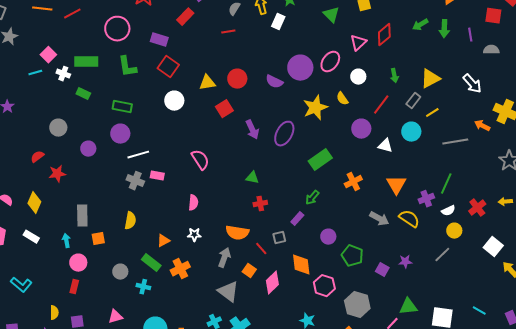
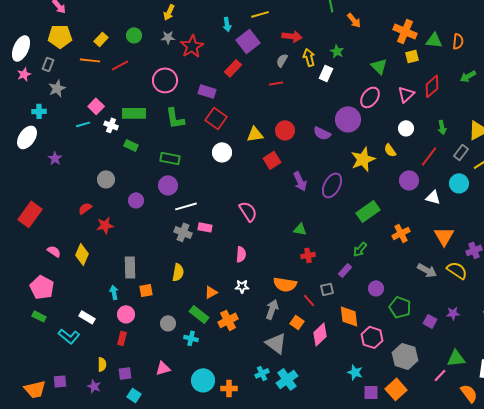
pink ellipse: (330, 62) -> (370, 97), moved
white rectangle: (31, 237) -> (87, 317), moved

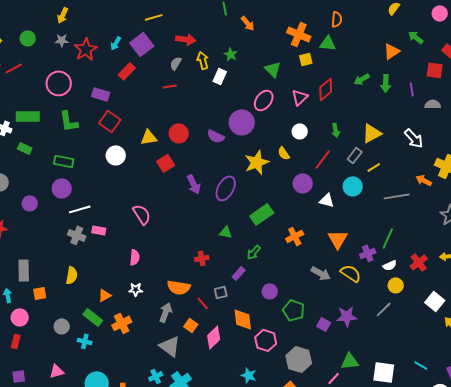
cyan arrow: (227, 24) -> (116, 43), moved, turned 40
orange semicircle: (458, 41) -> (337, 19), moved
green triangle: (300, 229) -> (226, 232), moved
purple star: (453, 313) -> (347, 316), size x1.5

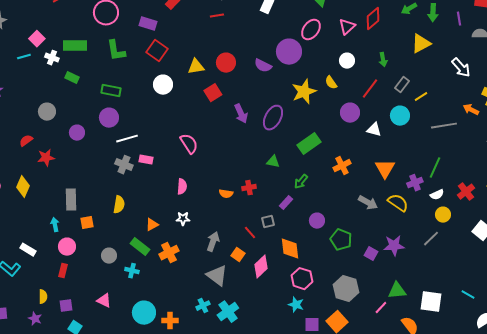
yellow triangle: (372, 133) -> (421, 44), moved
orange semicircle: (179, 287) -> (226, 194), moved, size x0.6
pink hexagon: (266, 340) -> (302, 279), moved
pink triangle: (57, 371) -> (104, 301), turned 42

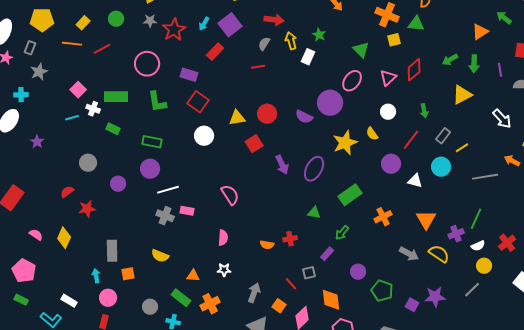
cyan line: (24, 57) -> (72, 118), moved
yellow semicircle: (119, 205) -> (160, 256), turned 102
orange triangle: (152, 225) -> (193, 276), turned 32

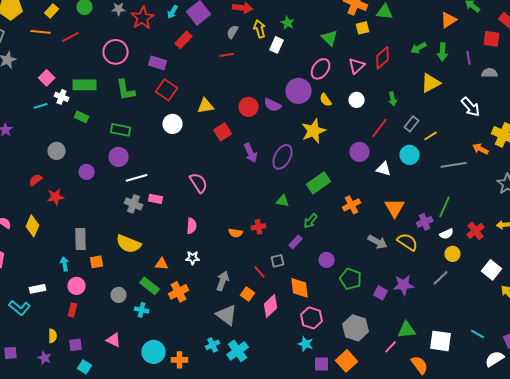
red circle: (267, 114) -> (249, 107), moved
yellow semicircle: (372, 134) -> (326, 100), moved
yellow semicircle: (160, 256) -> (129, 244), size x1.4
white rectangle: (69, 301) -> (38, 289), turned -42

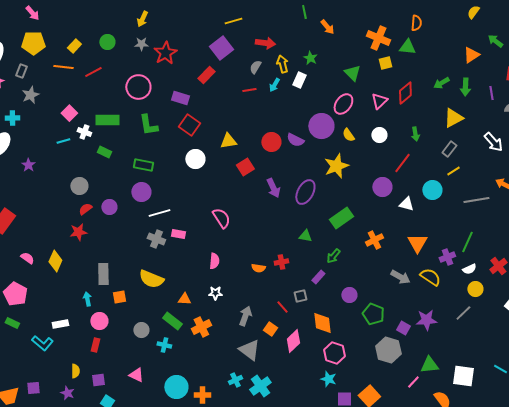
cyan arrow: (173, 12) -> (274, 85), moved
gray rectangle: (412, 124) -> (449, 149), moved
red semicircle: (36, 180) -> (85, 209), moved
gray hexagon: (356, 328) -> (388, 350), moved

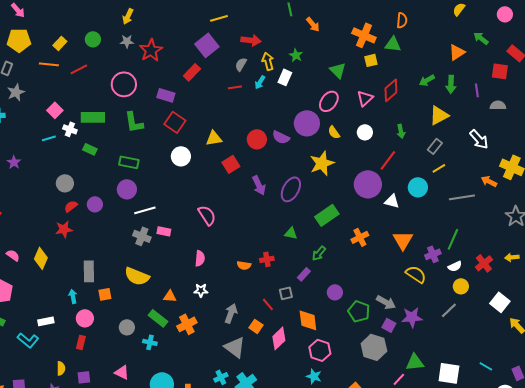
purple circle: (382, 187) -> (368, 184), size x1.4
gray arrow: (400, 277) -> (386, 302), moved

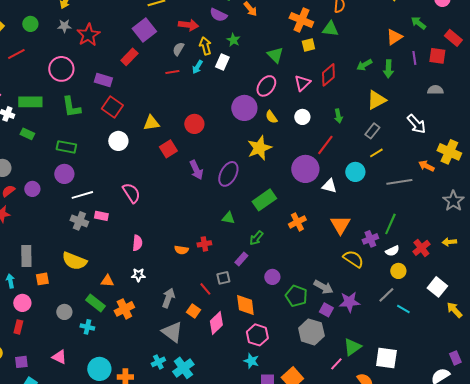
purple line: (477, 90) -> (414, 58), moved
purple semicircle: (281, 137) -> (218, 15), moved
pink semicircle: (207, 215) -> (131, 193), moved
green triangle: (415, 362) -> (352, 347), turned -30
cyan line: (486, 366) -> (403, 309), moved

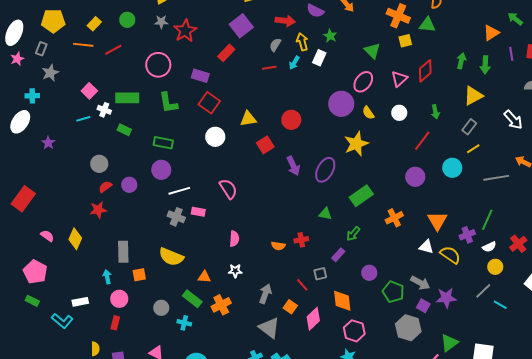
green arrow: (364, 65) -> (461, 61), turned 133
purple circle: (305, 169) -> (415, 177), moved, size x0.7
white triangle: (329, 186) -> (426, 247), moved

